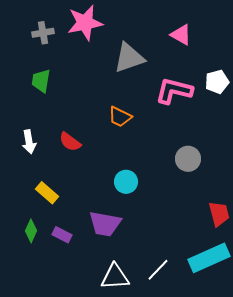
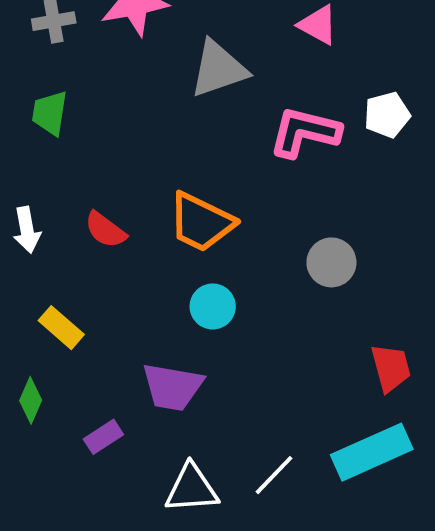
orange trapezoid: (120, 117) -> (201, 222), moved, size x1.5
purple rectangle: (62, 235) -> (103, 437), moved, turned -60

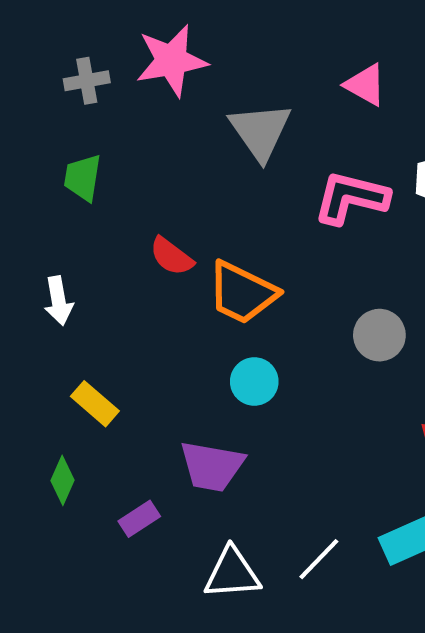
gray triangle: (218, 69) -> (260, 131), turned -46
red semicircle: (105, 230) -> (172, 256), moved

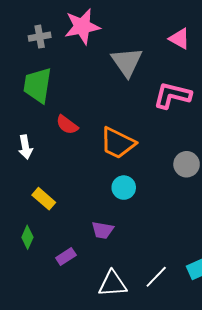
green trapezoid: (83, 178) -> (38, 85), size x1.5
red semicircle: (172, 256) -> (67, 125), moved
purple trapezoid: (212, 466) -> (102, 230), size x0.7

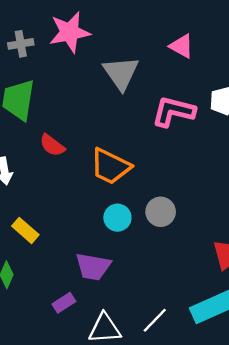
gray circle: (187, 164) -> (161, 212), moved
purple trapezoid: (102, 230) -> (93, 267), size x1.4
purple rectangle: (66, 256) -> (64, 303), moved

